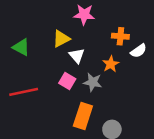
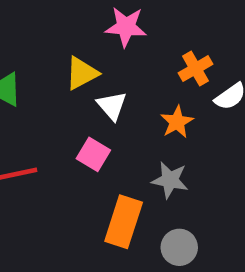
orange cross: (120, 36) -> (195, 69), turned -35
gray star: (93, 82) -> (170, 180), moved

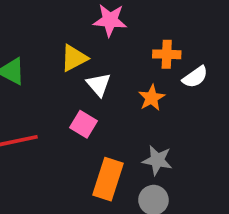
orange cross: (195, 69) -> (167, 54), turned 32
gray star: (170, 180) -> (157, 160), moved

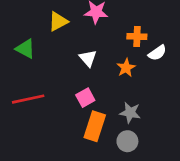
yellow triangle: (74, 58) -> (58, 22), moved
pink square: (83, 124) -> (85, 98), moved, turned 30

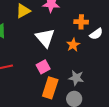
white triangle: (88, 58) -> (45, 38), size x1.5

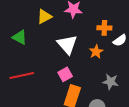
gray star: (76, 78) -> (111, 82), moved

